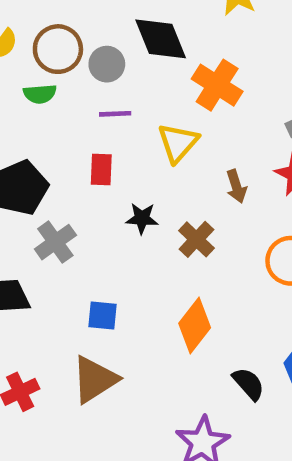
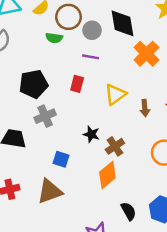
yellow triangle: (178, 143) -> (115, 94), moved
black star: (142, 218) -> (91, 134), moved
brown cross: (196, 239) -> (115, 146), moved

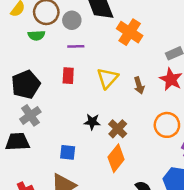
gray cross: (45, 116) -> (30, 115), moved

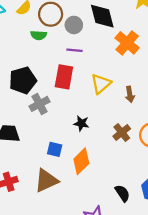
red rectangle: (68, 76) -> (64, 77), size x1.5
gray cross: (30, 115) -> (39, 104), moved
brown cross: (118, 129) -> (122, 132), moved
orange diamond: (116, 158) -> (81, 161), moved

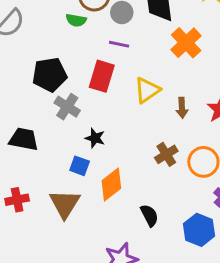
gray cross: (39, 104) -> (67, 107), turned -36
black star: (81, 123) -> (95, 138), moved
brown triangle: (46, 181) -> (65, 204), turned -40
black semicircle: (122, 193) -> (149, 215), moved

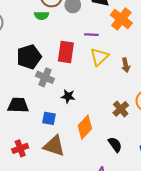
purple line: (119, 44) -> (91, 35), moved
brown cross: (166, 154) -> (121, 109), moved
blue square: (80, 166) -> (49, 118), moved
brown triangle: (65, 204) -> (54, 146), turned -35

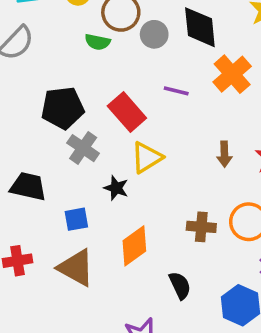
red rectangle: (66, 52) -> (127, 112), turned -60
yellow triangle: (99, 57) -> (147, 157), moved
brown cross: (121, 109) -> (201, 227), turned 35
blue square: (49, 118) -> (76, 219), turned -32

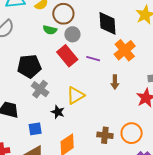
gray circle: (154, 34) -> (72, 34), moved
red rectangle: (127, 112) -> (67, 56), moved
brown arrow: (224, 154) -> (115, 82), moved

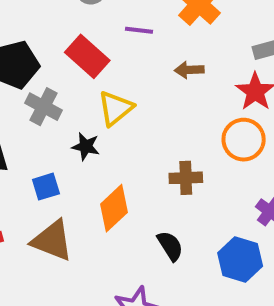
red rectangle: (67, 56) -> (87, 56), moved
brown arrow: (115, 82) -> (189, 70), turned 96
orange circle: (132, 133) -> (244, 140), moved

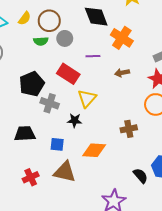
blue square: (46, 187) -> (57, 144), turned 32
orange diamond: (114, 208) -> (94, 150), turned 55
black semicircle: (170, 246) -> (140, 176), moved

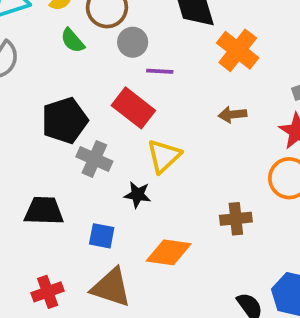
green semicircle: (41, 41) -> (73, 41), moved, turned 48
purple line: (93, 56) -> (160, 71), moved

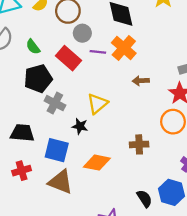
green semicircle: (73, 41) -> (33, 47), moved
orange cross: (238, 50) -> (124, 48), moved
red rectangle: (133, 108) -> (69, 58), moved
blue square: (102, 236) -> (57, 150), size x1.5
red cross: (48, 292) -> (22, 171), moved

